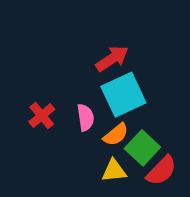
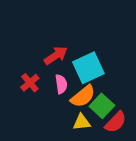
red arrow: (112, 59) -> (56, 56), moved
orange semicircle: (116, 135) -> (83, 96), size x1.4

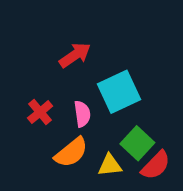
red arrow: (56, 56) -> (75, 55), moved
orange semicircle: (83, 96) -> (71, 152), moved

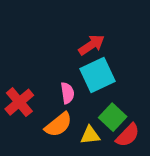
red arrow: (75, 55) -> (92, 45), moved
red cross: (40, 112) -> (19, 102), moved, size x1.4

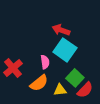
red arrow: (92, 45) -> (61, 30), turned -126
cyan square: (98, 75) -> (65, 50), turned -30

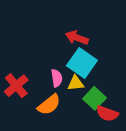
yellow triangle: (60, 90) -> (76, 83), moved
red semicircle: (85, 90) -> (107, 113), turned 66

